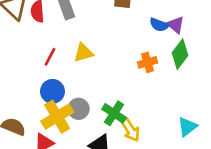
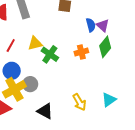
blue semicircle: (159, 25) -> (91, 25), turned -128
green cross: (114, 113) -> (50, 54), moved
yellow arrow: (131, 130) -> (79, 102), moved

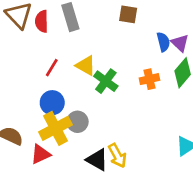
yellow triangle: (35, 43) -> (86, 66), turned 42
yellow arrow: (79, 102) -> (117, 156), moved

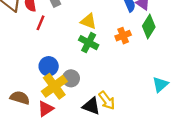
yellow triangle: (86, 66) -> (88, 21), moved
red line: (52, 68) -> (40, 23), moved

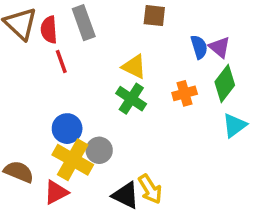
red line: (40, 23) -> (61, 61), turned -48
cyan triangle: (160, 84) -> (234, 125), moved
yellow cross: (54, 86) -> (73, 160), turned -30

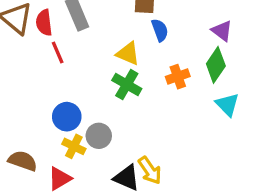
blue semicircle: (199, 47) -> (160, 30), moved
purple triangle: (220, 47) -> (222, 31), moved
cyan triangle: (234, 125) -> (227, 105), turned -35
yellow cross: (73, 160) -> (74, 146), size x0.6

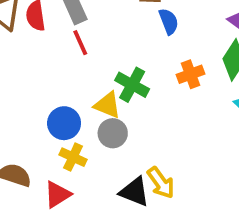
red line: (58, 53) -> (80, 43), moved
yellow triangle: (128, 53) -> (107, 105), moved
gray circle: (99, 136) -> (113, 133), moved

